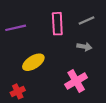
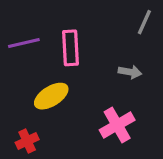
gray line: (87, 21) -> (144, 22), moved, turned -42
pink rectangle: (57, 24) -> (71, 48), moved

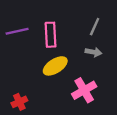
gray line: (144, 22) -> (95, 27), moved
yellow ellipse: (51, 96) -> (55, 66), moved

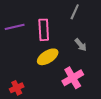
gray line: (95, 27) -> (75, 12), moved
gray arrow: (93, 52) -> (81, 45), turned 40

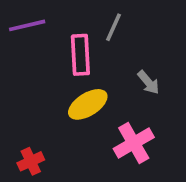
gray line: (75, 12) -> (114, 27), moved
purple line: (15, 27) -> (27, 25), moved

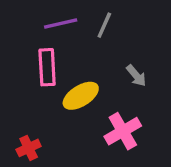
purple line: (27, 25) -> (61, 23), moved
pink rectangle: (80, 55) -> (47, 67), moved

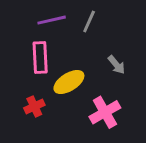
red cross: (29, 148) -> (34, 106), moved

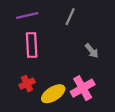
purple line: (52, 20) -> (27, 16), moved
yellow ellipse: (69, 82) -> (53, 94), moved

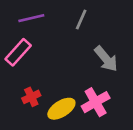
pink rectangle: (32, 45) -> (18, 52), moved, turned 45
gray arrow: (92, 51) -> (106, 59), size x1.5

